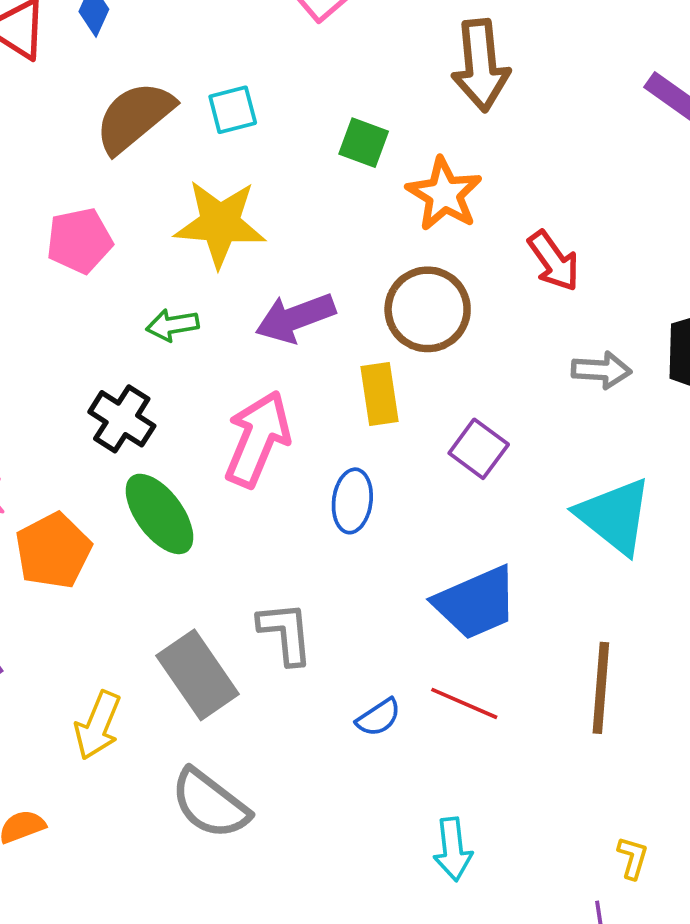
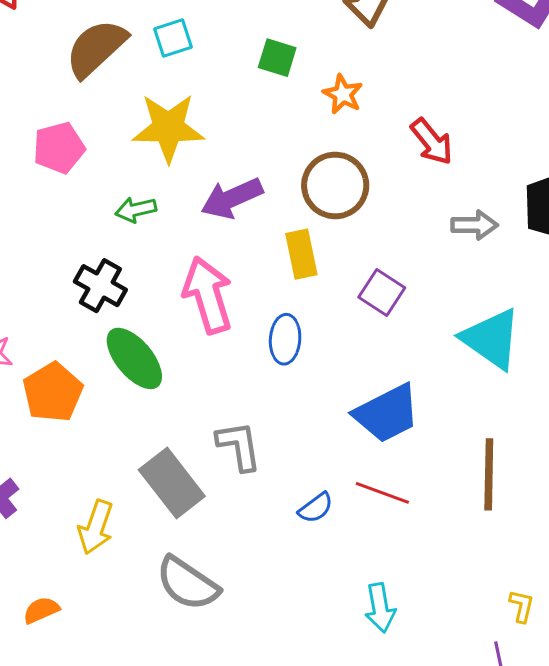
orange star: (444, 194) -> (343, 94), size x0.7
pink arrow: (258, 439) -> (208, 295), turned -36

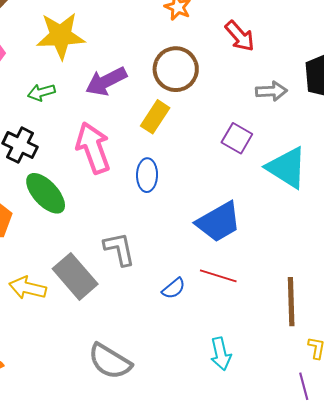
yellow rectangle: (301, 254) -> (155, 117), turned 48
purple square: (382, 292) -> (237, 138), moved
brown line: (489, 474) -> (291, 302), moved
yellow arrow: (96, 527) -> (28, 288), moved, turned 87
gray semicircle: (188, 583) -> (110, 361), moved

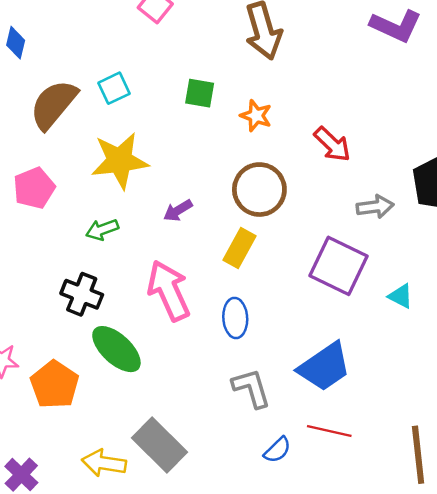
purple arrow: (106, 81) -> (178, 211), size x0.6
purple square: (237, 138) -> (339, 266), size x1.6
cyan triangle: (287, 168) -> (401, 296), size x0.5
gray L-shape: (119, 249) -> (251, 388), moved

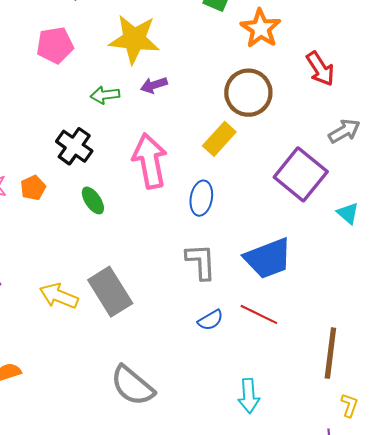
orange star: (256, 116) -> (261, 28), size x1.4
gray arrow: (375, 207) -> (344, 131), turned -36
purple arrow: (178, 211) -> (154, 85), moved
green ellipse: (116, 349) -> (93, 200), size x0.6
orange pentagon: (55, 385) -> (33, 188), moved, size x0.6

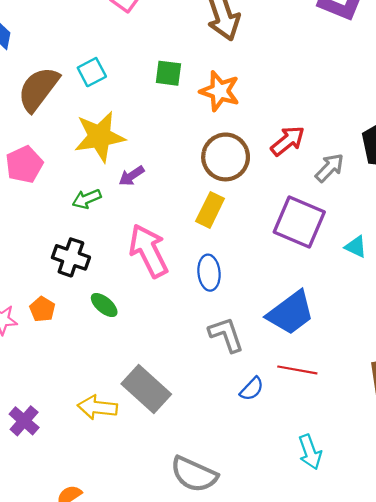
red arrow: (320, 69) -> (288, 141), moved, turned -80

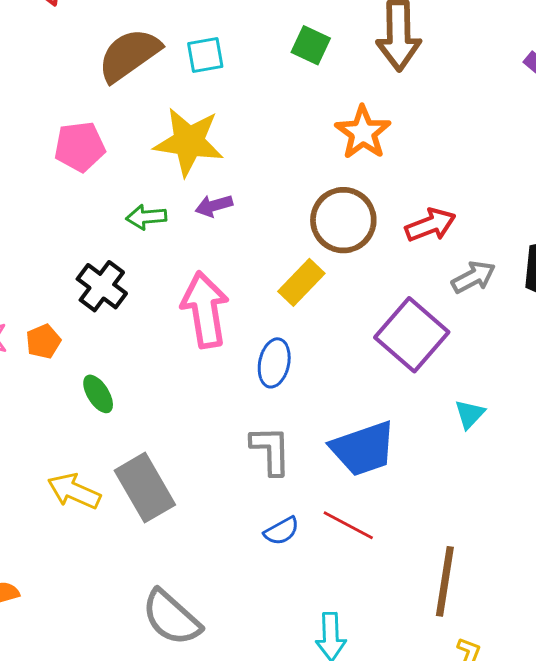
green square: (168, 73) -> (311, 45), moved
cyan triangle: (356, 247) -> (470, 414), moved, turned 30
green ellipse: (104, 305) -> (98, 394), moved

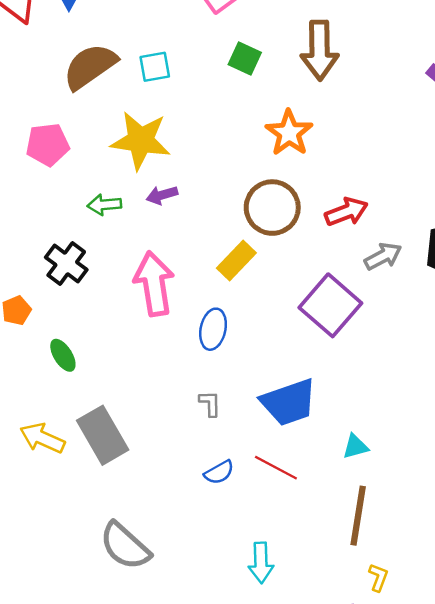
cyan triangle: (470, 414) -> (355, 447), moved, turned 32
gray L-shape: (271, 450) -> (210, 404), size x0.6

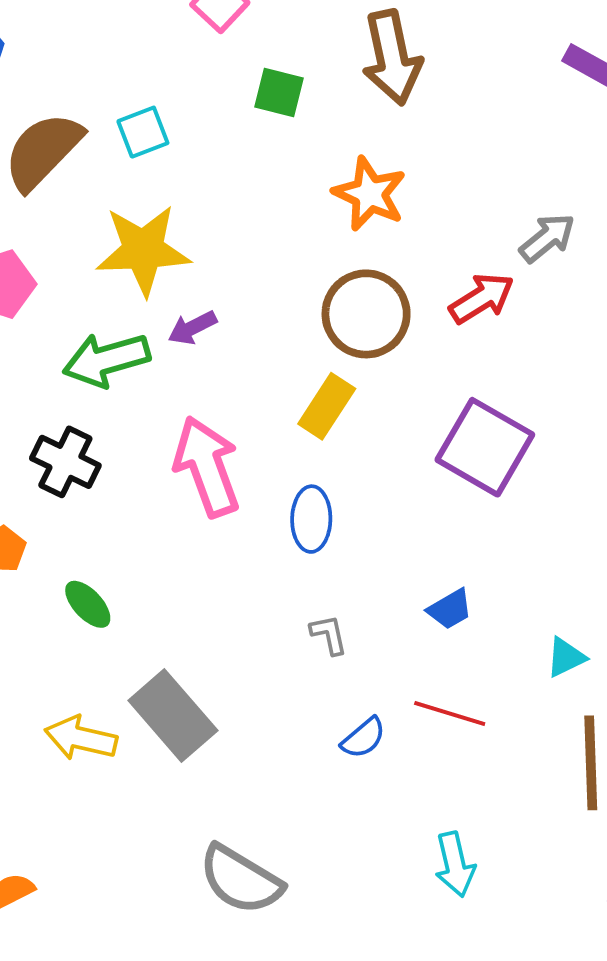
green arrow: (104, 205) -> (106, 360), size x1.6
gray arrow: (383, 256) -> (547, 238), moved
blue trapezoid: (289, 402) -> (450, 609), size x0.5

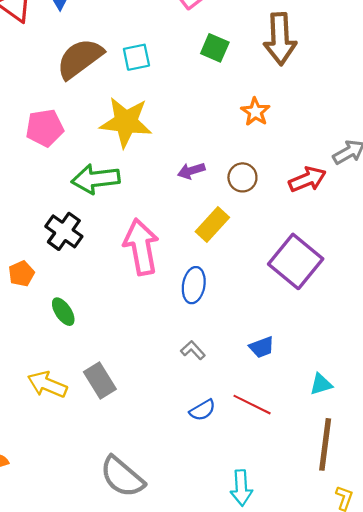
orange star: (370, 194) -> (255, 112), size x0.7
brown circle: (366, 314) -> (242, 177), size x0.6
purple arrow: (192, 328) -> (191, 171), moved
gray L-shape: (329, 635) -> (193, 350), turned -40
gray rectangle: (173, 716) -> (100, 380), size x0.7

